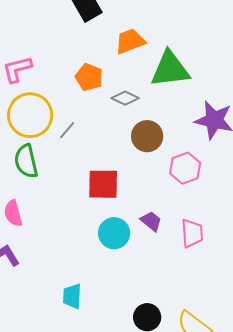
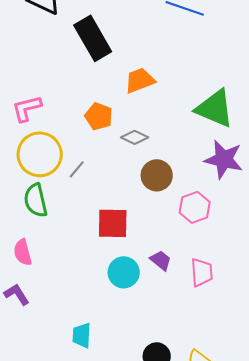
green triangle: (170, 69) -> (215, 108), moved, turned 30

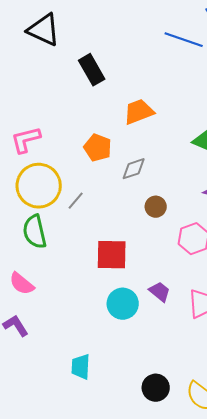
black rectangle: (93, 38) -> (92, 70), size x0.7
gray diamond: (135, 137) -> (134, 169), turned -44
brown circle: (157, 175) -> (156, 207), size x0.7
pink semicircle: (23, 252) -> (22, 284), turned -36

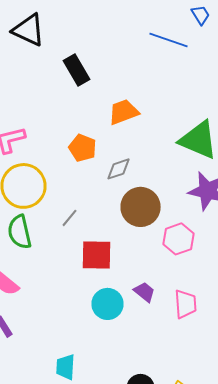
gray line: (76, 201) -> (70, 218), moved
brown circle: (156, 207) -> (140, 207), size x1.8

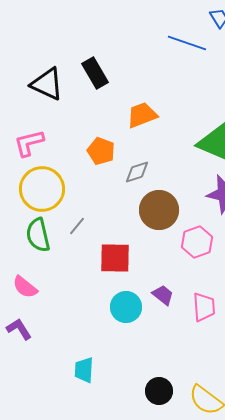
black triangle: (28, 30) -> (47, 84), moved
gray line: (70, 218) -> (77, 226), moved

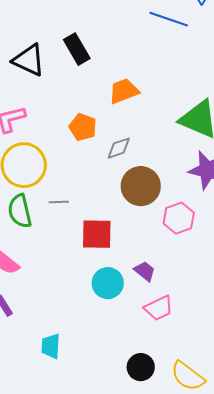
gray line: (77, 226) -> (59, 202), turned 48
pink trapezoid: (204, 307) -> (159, 308), moved, turned 68
cyan trapezoid: (84, 370) -> (51, 346), moved

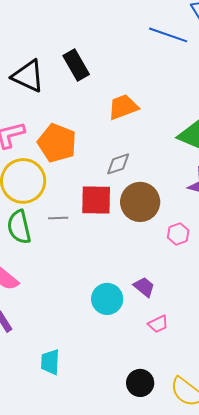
orange pentagon: (83, 127) -> (57, 143), moved, size x1.4
pink hexagon: (179, 218) -> (178, 234), size x0.7
red square: (97, 234) -> (96, 200), moved
pink trapezoid: (159, 308) -> (158, 324), size x0.7

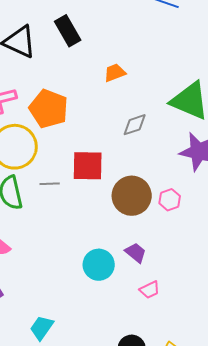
orange trapezoid: (123, 107) -> (115, 73), size x0.7
gray diamond: (118, 164) -> (135, 125), moved
brown circle: (140, 202) -> (132, 196), moved
cyan trapezoid: (50, 362) -> (42, 328), turned 32

